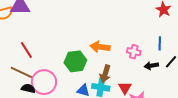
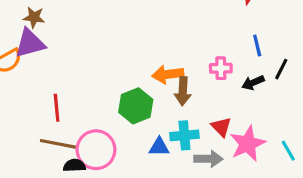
red line: (26, 50) -> (57, 108), turned 42
brown arrow: (105, 74) -> (183, 91), moved

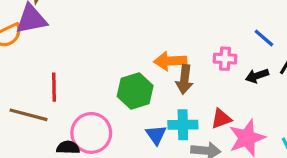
blue line: (257, 46) -> (264, 38), turned -40
red triangle: (221, 127) -> (221, 119), turned 50
brown line: (59, 144) -> (28, 115), moved
blue triangle: (159, 147) -> (156, 135), turned 50

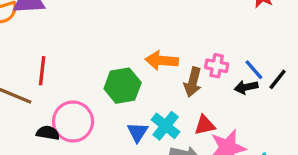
blue line: (264, 38) -> (254, 70), moved
brown arrow: (184, 79) -> (193, 82), moved
cyan cross: (183, 125) -> (166, 126), turned 32

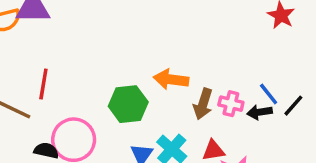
pink cross: (217, 66) -> (231, 104), moved

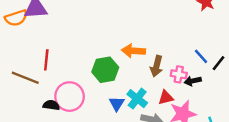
pink cross: (231, 104) -> (179, 74), moved
black arrow: (260, 112) -> (193, 81), moved

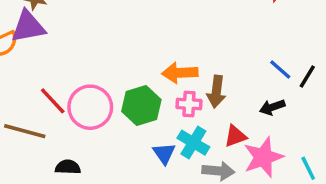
red line: (46, 60) -> (53, 101), turned -42
pink cross: (179, 74) -> (189, 104), moved
pink circle: (70, 97) -> (90, 107), moved

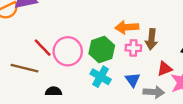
cyan cross: (193, 143) -> (101, 77), moved
blue triangle: (164, 153) -> (133, 80), moved

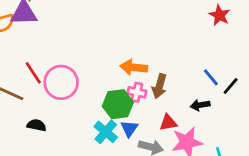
green hexagon: (102, 50) -> (118, 104), moved
cyan cross: (101, 77) -> (106, 132), moved

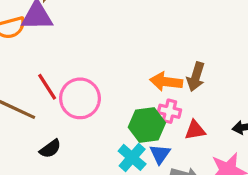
brown arrow: (159, 86) -> (196, 77), moved
red triangle: (168, 123) -> (195, 130), moved
black semicircle: (37, 125) -> (50, 149), turned 132

